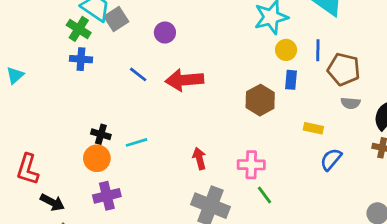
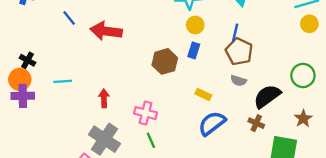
blue line: (318, 50) -> (235, 33), moved
cyan line: (137, 142) -> (63, 81), moved
blue semicircle: (331, 159) -> (212, 123), size x1.4
purple cross: (107, 196) -> (23, 96), moved

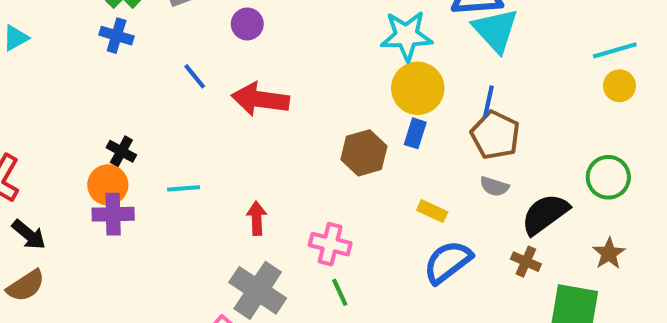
yellow circle: (195, 25) -> (418, 88), size x1.6

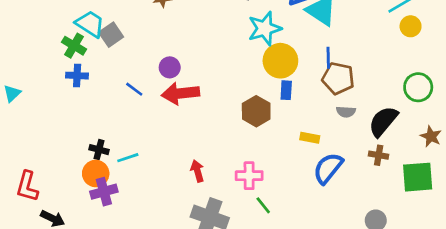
purple circle: (247, 24) -> (170, 67), moved
cyan line: (184, 188) -> (128, 158), moved

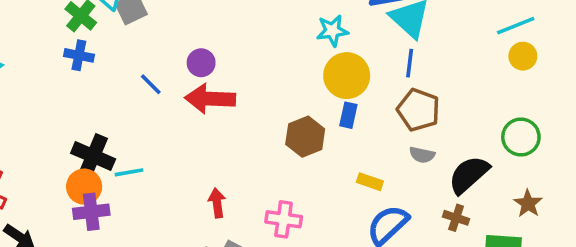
cyan star: (265, 29) -> (332, 31), size x0.7
blue line: (328, 58) -> (410, 63), moved
black cross: (99, 150) -> (93, 156), size x1.6

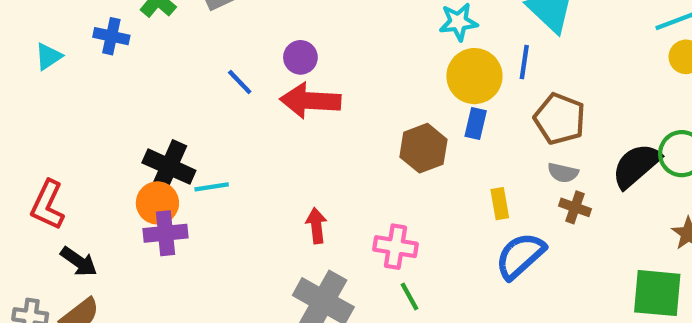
blue cross: (79, 55) -> (111, 36), moved
blue line: (410, 63) -> (524, 62), moved
black semicircle: (469, 175) -> (636, 166), moved
yellow rectangle: (370, 182) -> (500, 204), turned 60
brown cross: (456, 218) -> (575, 207), moved

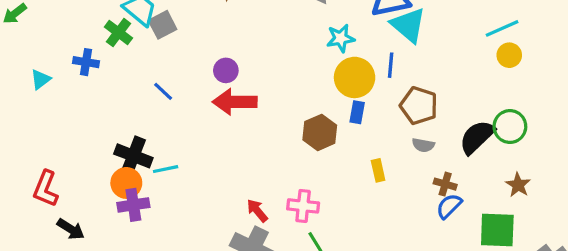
blue line: (240, 82) -> (163, 91), moved
brown cross: (575, 207) -> (445, 184), moved
red arrow: (316, 226) -> (257, 211), moved, turned -30
blue semicircle: (520, 256) -> (449, 206), moved, size x0.7

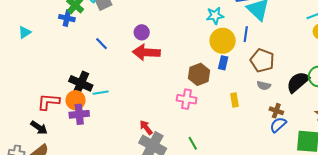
blue cross: (86, 62) -> (67, 18), moved
red L-shape: (46, 189) -> (48, 102), moved, turned 70
pink cross: (303, 206) -> (187, 99), moved
red arrow: (257, 211) -> (146, 127), moved

